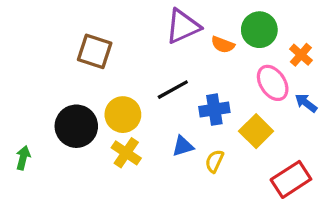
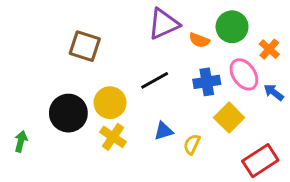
blue cross: (214, 110) -> (207, 82), moved

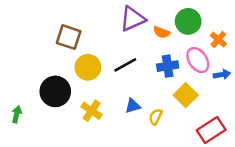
blue arrow: (274, 92) -> (222, 75), turned 133
yellow circle: (110, 103) -> (88, 67), moved

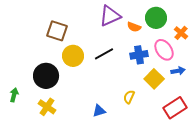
blue arrow: (222, 75) -> (178, 71), moved
blue triangle: (133, 106) -> (99, 111), moved
yellow cross: (92, 111) -> (47, 107), moved

